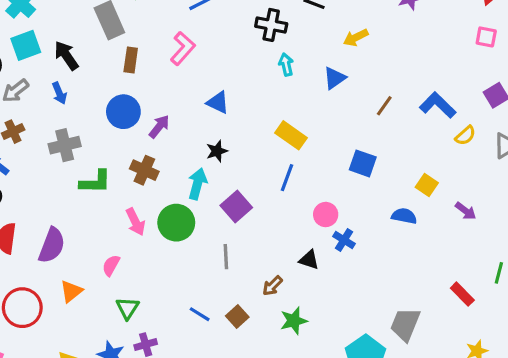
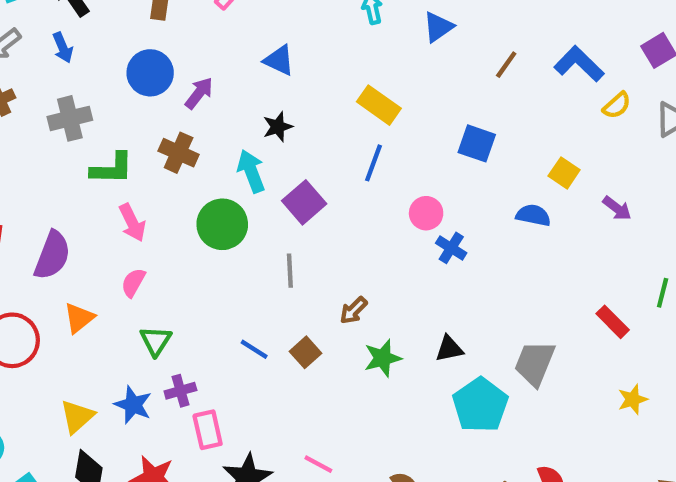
cyan arrow: (197, 184) -> (251, 171), turned -36
pink arrow: (135, 222) -> (132, 223), moved
black triangle: (309, 260) -> (449, 349), moved, turned -30

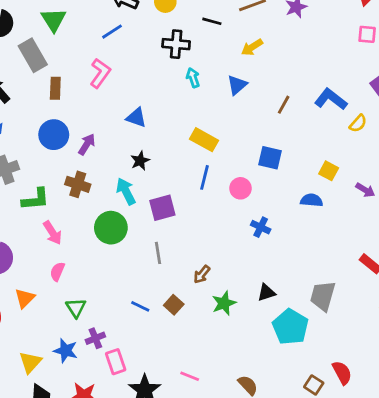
purple square: (304, 202) -> (162, 208), turned 32
pink circle: (426, 213) -> (240, 188), moved

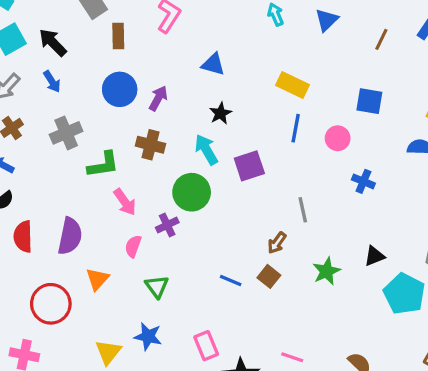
gray line: (158, 253) -> (303, 210), moved
brown arrow: (202, 274) -> (277, 243), moved
purple cross: (95, 338) -> (167, 225), moved

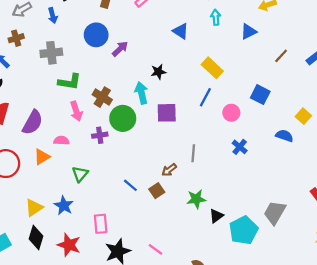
blue triangle: (213, 64) -> (181, 31), moved
brown cross: (151, 145) -> (102, 97), moved
pink semicircle: (133, 246) -> (61, 141), moved, turned 56
black triangle: (374, 256) -> (216, 216), moved, turned -32

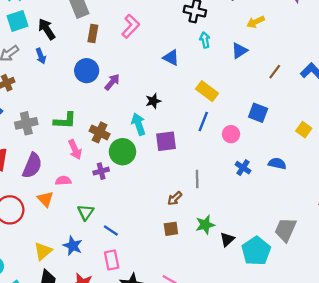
gray cross: (51, 53) -> (26, 123), moved
blue semicircle: (284, 136) -> (277, 164), moved
orange triangle: (42, 157) -> (45, 199), turned -36
blue line: (130, 185) -> (111, 231), moved
brown square: (157, 191) -> (171, 229), moved, turned 32

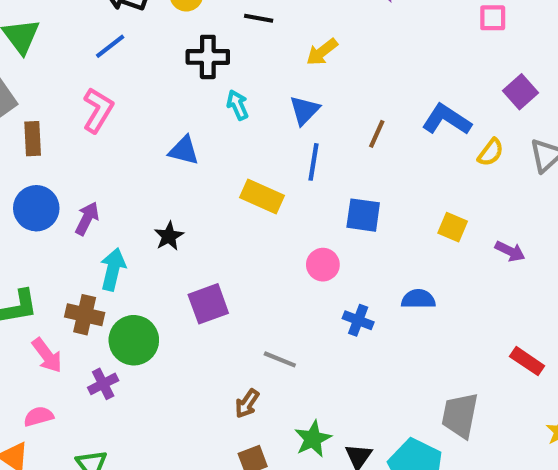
blue line: (203, 121) -> (313, 162), moved
cyan arrow: (139, 124) -> (113, 269), moved, turned 45
gray line: (197, 179) -> (280, 359), turned -54

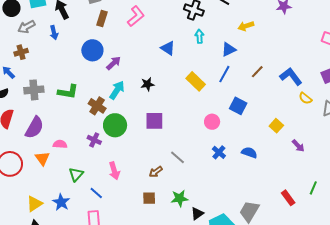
yellow semicircle: (491, 152) -> (305, 98), turned 72
pink arrow: (47, 355) -> (114, 171), moved
purple cross: (103, 384) -> (94, 140), turned 32

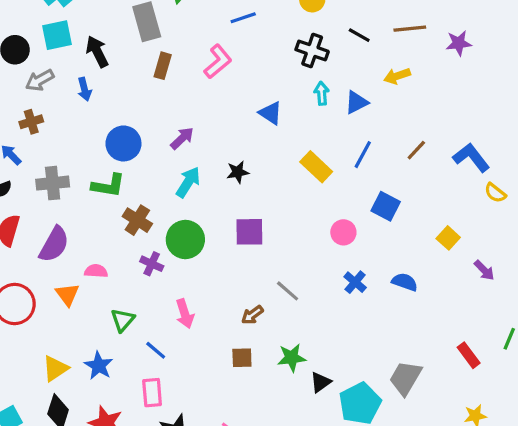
blue triangle: (229, 49) -> (356, 102), moved
blue circle: (92, 50) -> (123, 143), moved
brown cross: (97, 106) -> (137, 220), moved

